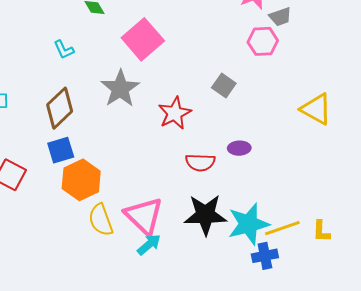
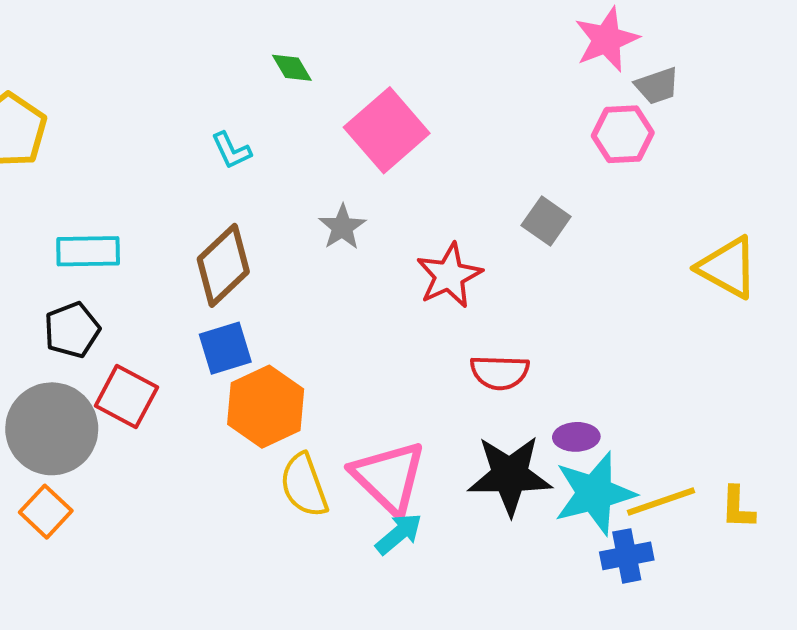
gray star: (120, 89) -> (342, 227), size x0.6
purple ellipse: (239, 148) -> (576, 437), moved

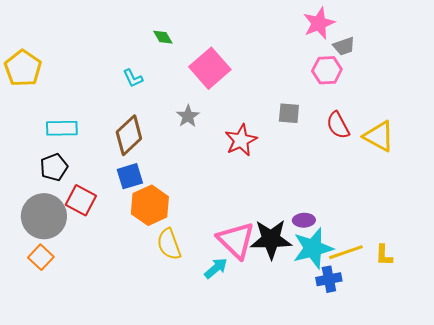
gray square: (546, 221) -> (289, 113), turned -30
red semicircle: (500, 372) -> (338, 125), moved, turned 60
pink triangle: (389, 477) -> (236, 240), moved

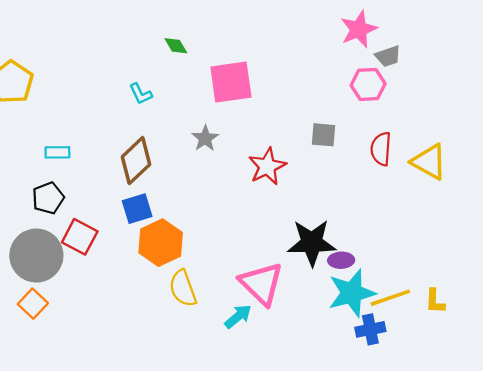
pink square: (210, 68) -> (231, 82), turned 33
red semicircle: (338, 125) -> (381, 149), turned 32
cyan rectangle: (62, 128) -> (57, 152), size x0.7
black star: (271, 239) -> (312, 243), moved

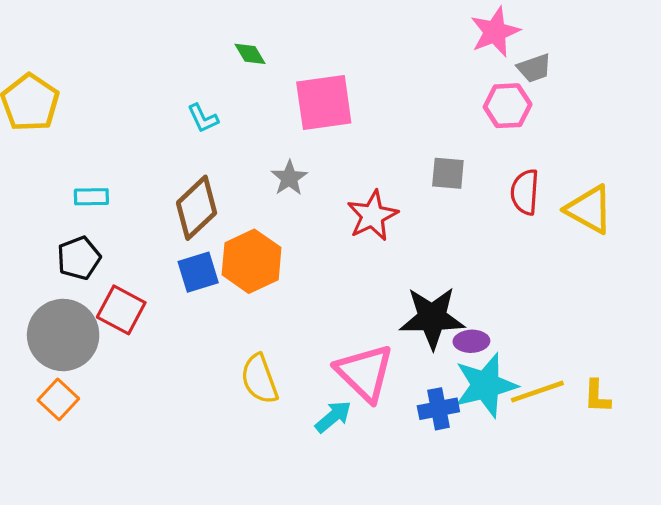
orange hexagon: (161, 243) -> (252, 261), moved
blue cross: (370, 329) -> (438, 409), moved

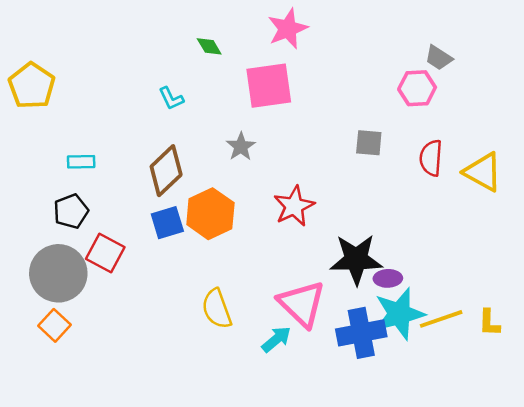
pink star: (495, 32) -> (288, 29), moved
gray trapezoid: (534, 68) -> (439, 58), turned 52
red star: (372, 216) -> (294, 206), moved
blue cross: (438, 409) -> (361, 333), size x1.5

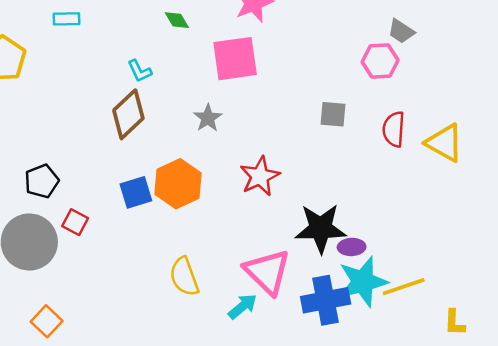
cyan rectangle: (81, 162) -> (66, 19), moved
brown diamond: (166, 171) -> (128, 114), moved
red square: (105, 253) -> (75, 222), size x0.7
yellow L-shape: (489, 323) -> (454, 323), moved
orange square: (55, 325) -> (47, 321), moved

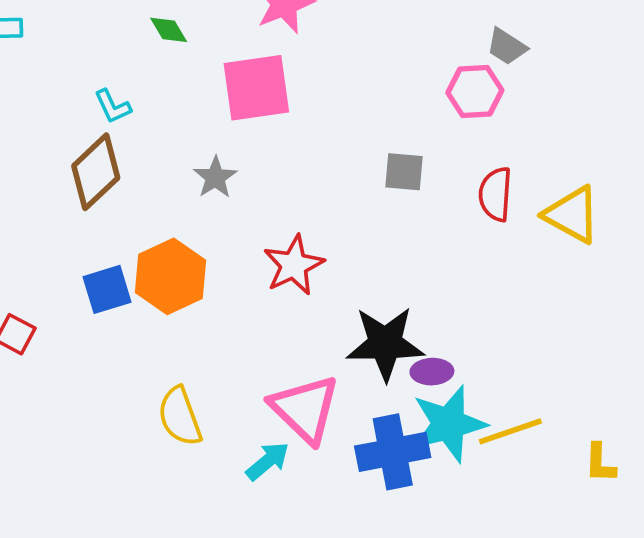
yellow L-shape: (454, 323) -> (600, 463), moved

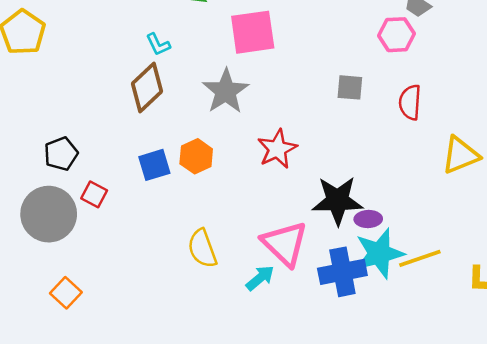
gray star: (215, 177) -> (226, 91), size x1.6
yellow triangle: (572, 215) -> (460, 155), moved, turned -51
orange hexagon: (170, 276) -> (196, 156), size x0.7

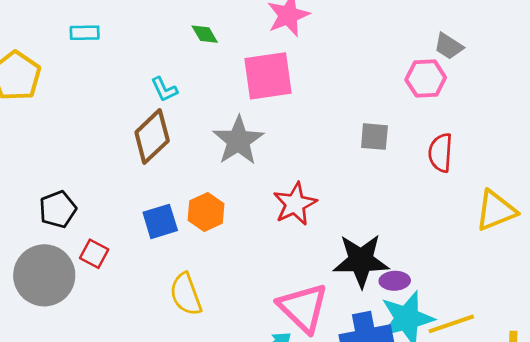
yellow semicircle: (202, 248) -> (186, 294), moved

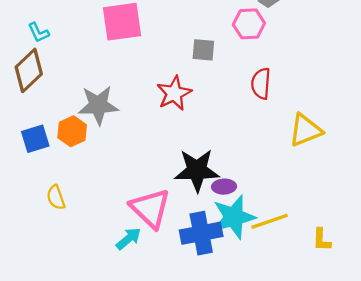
gray square: (374, 137) -> (203, 50), moved
gray star: (238, 141) -> (98, 105), moved, turned 30
red star: (295, 204) -> (174, 93), moved
yellow semicircle: (186, 294) -> (56, 197), size x0.7

